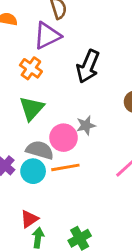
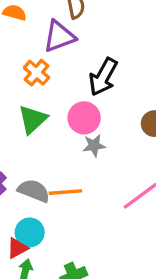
pink circle: (64, 138) -> (84, 118), moved
gray semicircle: (40, 150) -> (34, 191), moved
cyan circle: (33, 171) -> (30, 232), moved

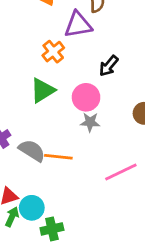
black arrow: (103, 77) -> (109, 66), size x0.7
cyan circle: (30, 232) -> (32, 208), moved

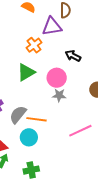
black arrow: (109, 66) -> (73, 56), turned 77
gray semicircle: (32, 151) -> (18, 115), turned -84
cyan circle: (32, 208) -> (29, 137), moved

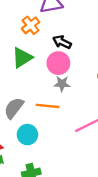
black arrow: (73, 56) -> (62, 42), moved
orange line: (36, 119) -> (47, 106), moved

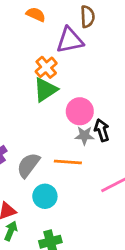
black arrow: (62, 42) -> (102, 130), moved, turned 48
green triangle: (22, 58) -> (45, 90), moved

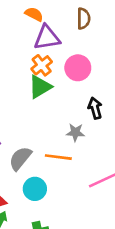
purple triangle: (70, 40) -> (47, 38), moved
pink circle: (80, 111) -> (78, 68), moved
black arrow: (102, 130) -> (95, 108), moved

